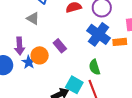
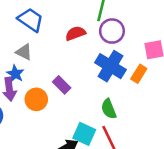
orange rectangle: (120, 42) -> (139, 74), turned -48
blue star: (29, 62) -> (15, 74), moved

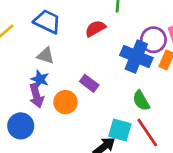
purple circle: (112, 31) -> (153, 40), moved

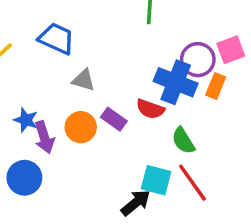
red semicircle: (95, 28) -> (150, 109), moved, turned -130
gray triangle: (46, 56) -> (84, 80), moved
blue star: (40, 79) -> (26, 120), moved
orange circle: (65, 102) -> (81, 127), moved

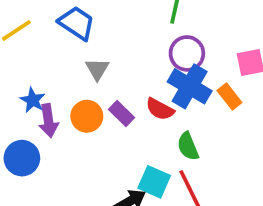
purple circle: (198, 60) -> (187, 53), moved
gray triangle: (84, 80) -> (97, 69), turned 35
orange rectangle: (216, 86) -> (229, 97), turned -70

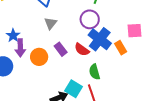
purple circle: (187, 53) -> (90, 19), moved
orange circle: (87, 116) -> (39, 57), moved

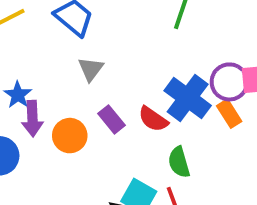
purple circle: (90, 19) -> (229, 82), moved

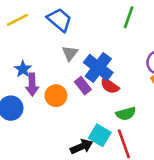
blue cross: (188, 98) -> (98, 68), moved
green semicircle: (179, 162) -> (126, 114), turned -90

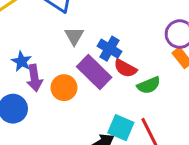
blue cross: (98, 68) -> (109, 49), size x0.7
purple rectangle: (83, 86) -> (94, 72), size x1.6
green semicircle: (126, 114) -> (149, 85), moved

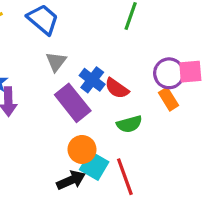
red semicircle: (125, 68) -> (117, 88), moved
orange circle: (64, 88) -> (82, 149), moved

